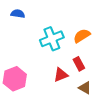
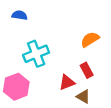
cyan cross: (52, 39) -> (36, 54), moved
brown triangle: (85, 88) -> (83, 97), moved

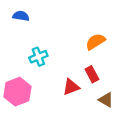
cyan cross: (36, 54) -> (38, 57), size x0.7
brown triangle: (83, 97) -> (106, 100), moved

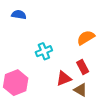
cyan cross: (38, 57) -> (44, 51), moved
brown triangle: (106, 100) -> (81, 90), moved

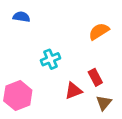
orange semicircle: (86, 38) -> (99, 31), moved
brown triangle: (81, 90) -> (104, 103), moved, turned 40

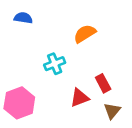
orange semicircle: (99, 31) -> (85, 34), moved

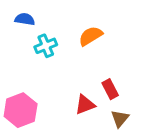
cyan cross: (55, 64) -> (46, 46), moved

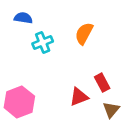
orange semicircle: (91, 36) -> (84, 33), turned -30

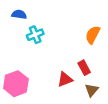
orange semicircle: (84, 33) -> (93, 35), moved

